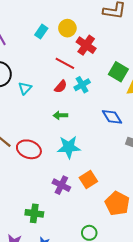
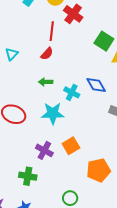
red line: (65, 63) -> (52, 31), turned 66
cyan cross: (82, 85) -> (72, 92), moved, turned -35
orange pentagon: (117, 203) -> (98, 170), turned 30
green cross: (34, 213) -> (28, 176), moved

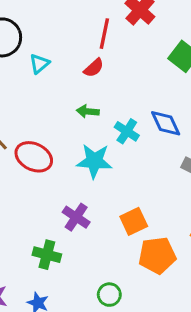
orange square: (71, 146) -> (134, 221), moved

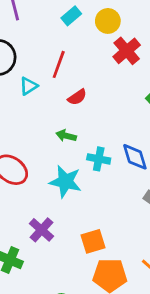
red line: (104, 34) -> (59, 64), moved
cyan cross: (127, 131) -> (99, 159), turned -30

